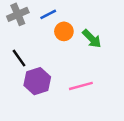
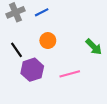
orange circle: (64, 31) -> (48, 41), moved
green arrow: (92, 39) -> (94, 47), moved

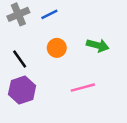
green arrow: (94, 47) -> (98, 45), moved, turned -30
purple hexagon: (32, 70) -> (22, 90), moved

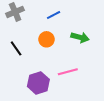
blue line: (49, 14) -> (54, 15), moved
purple hexagon: (22, 90) -> (38, 83), moved

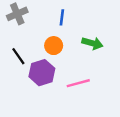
blue line: (54, 15) -> (62, 17), turned -56
purple hexagon: (38, 83) -> (42, 73), moved

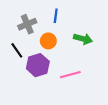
gray cross: (17, 14) -> (27, 24), moved

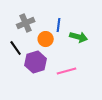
blue line: (56, 16) -> (59, 25), moved

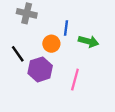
gray cross: (26, 23) -> (27, 13), moved, turned 36
pink line: (67, 71) -> (75, 80), turned -60

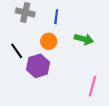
blue line: (66, 28) -> (56, 17), moved
pink line: (75, 80) -> (92, 86), moved

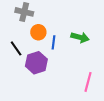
blue line: (56, 17) -> (54, 42), moved
orange circle: (49, 41) -> (38, 32), moved

